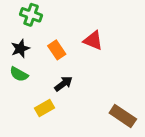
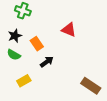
orange rectangle: (57, 50) -> (37, 44), moved
yellow rectangle: (45, 108) -> (24, 81), moved

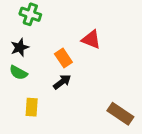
orange rectangle: (37, 44) -> (63, 58), moved
yellow rectangle: (24, 81) -> (32, 107), turned -56

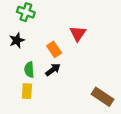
red triangle: (91, 39) -> (78, 34), turned 42
green semicircle: (18, 73) -> (29, 70), moved, turned 56

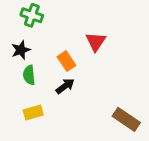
green semicircle: (29, 70) -> (29, 75), moved
yellow rectangle: (27, 91) -> (33, 112), turned 70

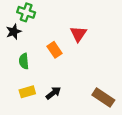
black star: (21, 50) -> (14, 32), moved
black arrow: (65, 86) -> (53, 93), moved

